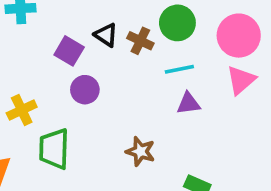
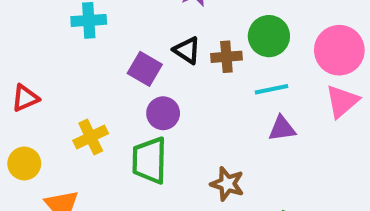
brown cross: (140, 41) -> (226, 57), turned -30
green trapezoid: (54, 149) -> (149, 160), moved

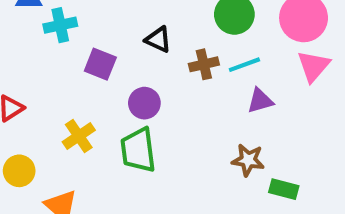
brown cross: (226, 57) -> (204, 64), moved
purple square: (145, 69) -> (100, 64), moved
brown star: (227, 184) -> (248, 160), moved

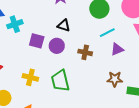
brown cross: (204, 64) -> (85, 52), moved, turned 32
purple circle: (144, 103) -> (57, 46), moved
yellow cross: (79, 136) -> (30, 77), turned -35

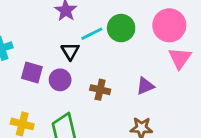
black triangle: (64, 25) -> (70, 51), turned 40
cyan line: (107, 33) -> (92, 34), moved

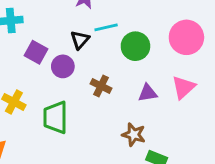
green circle: (121, 28) -> (135, 46), moved
pink triangle: (180, 58) -> (184, 87), moved

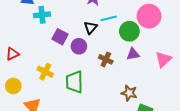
pink circle: (186, 37) -> (149, 16), moved
purple triangle: (148, 93) -> (133, 54), moved

